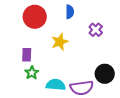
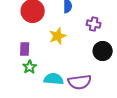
purple cross: (96, 30) -> (94, 24), turned -32
black circle: (105, 74) -> (103, 51), moved

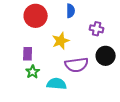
purple semicircle: (80, 82) -> (77, 65), moved

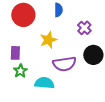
purple cross: (97, 29) -> (84, 28), turned 32

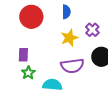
yellow star: (48, 40) -> (69, 38), moved

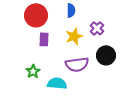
purple rectangle: (23, 55) -> (44, 39), moved

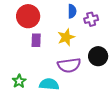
blue semicircle: (71, 10) -> (72, 11), moved
purple cross: (97, 28) -> (91, 19), moved, turned 32
green star: (33, 71) -> (19, 81), moved

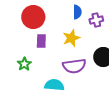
green star: (19, 81) -> (24, 64), moved

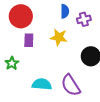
yellow star: (71, 38) -> (59, 37), turned 30
purple semicircle: (74, 66) -> (71, 85), moved, turned 65

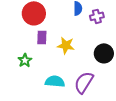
yellow star: (59, 37) -> (66, 45), moved
purple semicircle: (71, 85) -> (84, 82), turned 65

